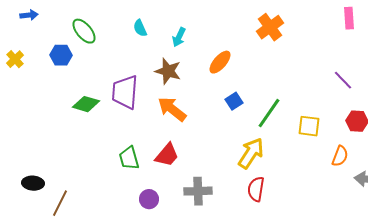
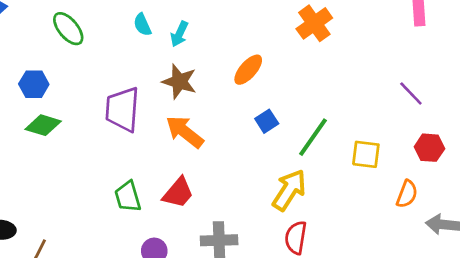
cyan arrow: (179, 37) -> (179, 34), moved
blue hexagon: (61, 55) -> (34, 84), moved
green diamond: (86, 104) -> (43, 125), moved

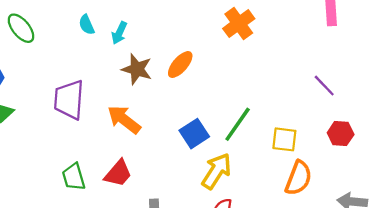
brown star: (179, 82) -> (137, 69), moved
blue square: (267, 121) -> (194, 134), moved, size x1.4
orange semicircle: (407, 194) -> (298, 178), moved, size x1.4

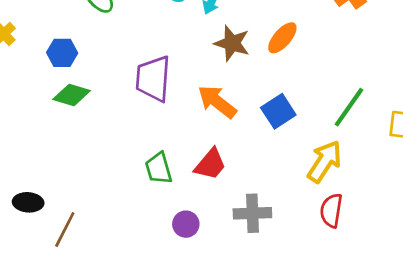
blue square: (194, 134) -> (278, 111), moved

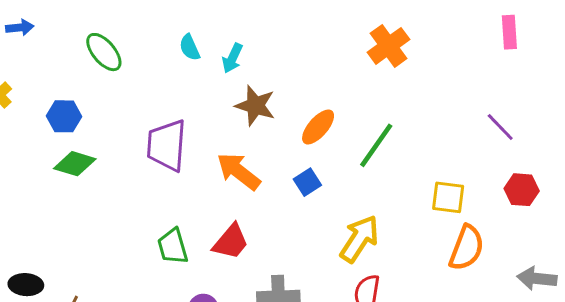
orange ellipse: (282, 38) -> (318, 127), moved
green line: (349, 107) -> (376, 145), moved
blue square: (278, 111) -> (307, 182), size x0.7

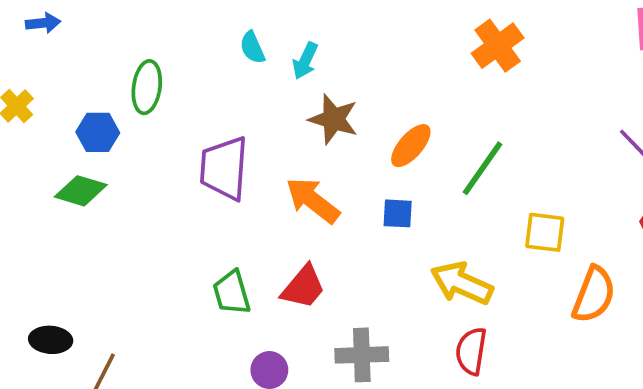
green ellipse: (104, 52) -> (147, 87), moved, turned 48
green diamond: (75, 164) -> (81, 191), moved
blue square: (307, 182) -> (398, 213), turned 36
yellow square: (448, 197) -> (545, 232), moved
yellow arrow: (359, 239) -> (462, 283), turned -99

